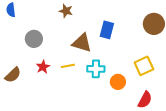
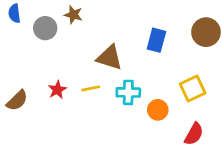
brown star: (66, 11) -> (73, 15), moved
blue rectangle: (107, 30) -> (156, 40), moved
gray circle: (34, 39) -> (45, 28), moved

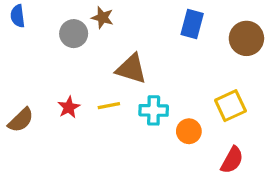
brown star: (73, 15) -> (102, 18), moved
gray circle: (45, 28) -> (74, 34), moved
blue rectangle: (156, 40) -> (192, 24), moved

